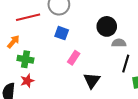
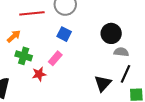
pink rectangle: (74, 58) -> (55, 58), moved
red star: (27, 81) -> (39, 74), moved
black triangle: (92, 81) -> (103, 83), moved

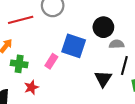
blue square: (64, 34) -> (74, 46), moved, size x1.6
red star: (39, 74) -> (31, 87), moved

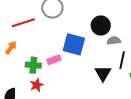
pink rectangle: (51, 61) -> (54, 60), turned 40
green cross: (19, 64) -> (33, 65), moved

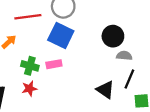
blue square: (74, 44) -> (61, 36), moved
black triangle: (103, 73) -> (105, 90), turned -36

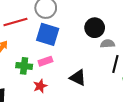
red star: (29, 88) -> (40, 86), moved
black triangle: (105, 90) -> (78, 78), moved

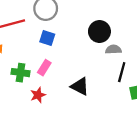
blue square: (48, 34) -> (47, 38), size x0.6
pink rectangle: (45, 61) -> (44, 68), turned -40

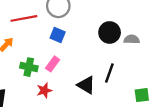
gray semicircle: (113, 49) -> (132, 39), moved
black line: (122, 72) -> (109, 73), moved

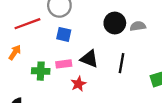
pink rectangle: (53, 64) -> (64, 64), turned 56
black triangle: (86, 85) -> (89, 59), moved
red star: (44, 90) -> (78, 84), moved

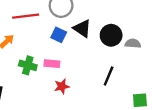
black triangle: (89, 59) -> (82, 28), moved

